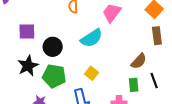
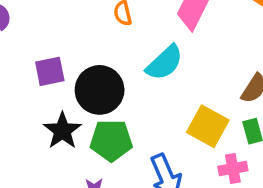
black circle: (53, 47) -> (100, 90), size x1.4
yellow square: (92, 73) -> (208, 126), moved, size x1.6

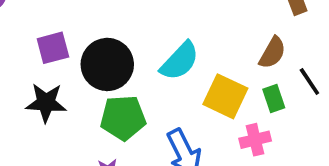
cyan semicircle: (165, 63) -> (180, 61), moved
black star: (62, 131) -> (46, 103), moved, turned -30

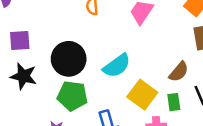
purple square: (53, 48) -> (20, 40), moved

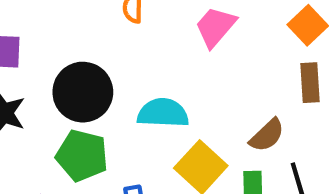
cyan semicircle: (117, 66) -> (163, 113), turned -148

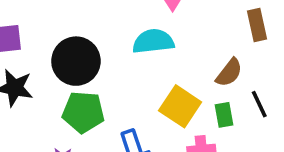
cyan semicircle: (163, 113) -> (153, 41), moved

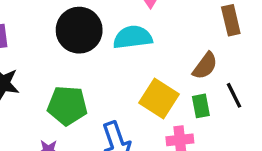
black circle: (76, 61) -> (79, 30), moved

